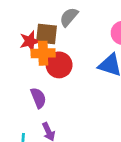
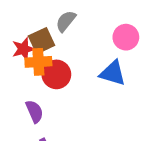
brown square: (46, 34) -> (42, 41), turned -30

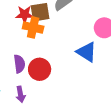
red circle: (56, 74) -> (40, 69), moved

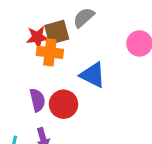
blue triangle: (87, 52) -> (93, 75), moved

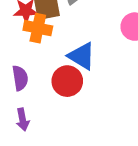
red circle: (64, 104) -> (67, 81), moved

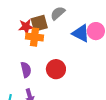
blue triangle: (82, 56) -> (81, 33), moved

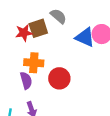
gray semicircle: (58, 13) -> (58, 16), turned 84
orange cross: (35, 37) -> (34, 63), moved

